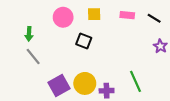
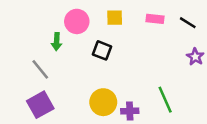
green arrow: (29, 34) -> (57, 42), moved
purple square: (59, 86) -> (40, 105), moved

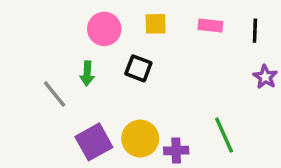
black line: (188, 23) -> (255, 31), turned 60
green arrow: (57, 42) -> (87, 73), moved
purple square: (40, 105) -> (94, 142), moved

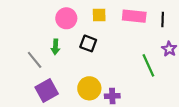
pink rectangle: (210, 26) -> (134, 16), size x1.5
green line: (224, 135) -> (148, 65), moved
purple square: (94, 142) -> (47, 91), moved

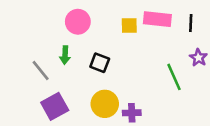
yellow square: (99, 15) -> (129, 26), moved
black square: (88, 43) -> (100, 63), moved

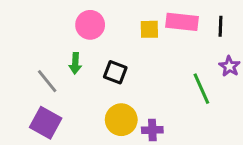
purple square: (55, 106) -> (46, 123), moved, turned -32

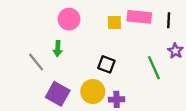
black square: (115, 72) -> (106, 64), moved
purple square: (46, 123) -> (58, 94), moved

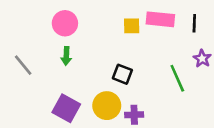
pink circle: (69, 19) -> (65, 23), moved
gray line: (36, 62) -> (23, 65), moved

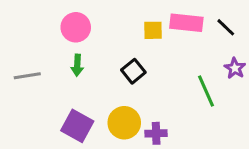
black line: (194, 23) -> (226, 27), turned -48
gray line: (23, 65) -> (27, 76), turned -60
black square: (122, 74) -> (133, 71), moved, turned 30

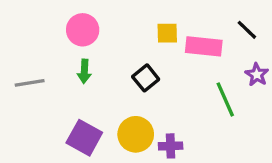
pink rectangle: (186, 23) -> (204, 46), moved

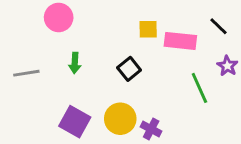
pink circle: (83, 30) -> (59, 17), moved
purple cross: (171, 146) -> (151, 129), turned 30

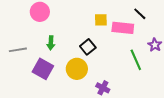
black line: (219, 26) -> (140, 14), moved
yellow circle: (120, 119) -> (77, 69), moved
purple square: (75, 122) -> (43, 69), moved

